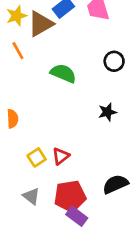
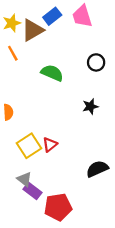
yellow square: (37, 157) -> (29, 146), size x1.5
red pentagon: (70, 196) -> (58, 207), moved
purple rectangle: (77, 216) -> (32, 191), moved

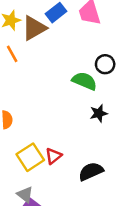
green semicircle: (52, 73) -> (84, 81), moved
black semicircle: (97, 169) -> (91, 171), moved

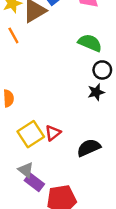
black circle: (105, 64) -> (102, 70), moved
green semicircle: (84, 81) -> (90, 43), moved

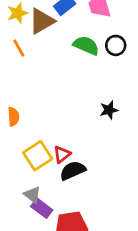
green semicircle: (90, 43) -> (86, 45), moved
black circle: (102, 70) -> (116, 45), moved
black semicircle: (89, 148) -> (73, 171), moved

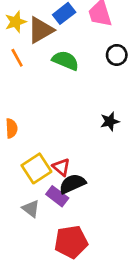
green semicircle: (86, 45) -> (65, 61), moved
red triangle: (62, 154) -> (61, 167), turned -42
purple rectangle: (42, 208) -> (57, 196), moved

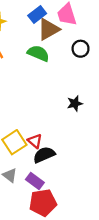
brown triangle: (41, 30) -> (49, 29), moved
purple rectangle: (57, 196) -> (35, 181), moved

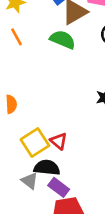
black semicircle: (44, 155) -> (47, 168), moved, turned 30

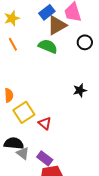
yellow square: (35, 142) -> (24, 112), moved
black semicircle: (47, 168) -> (14, 143), moved

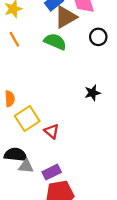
gray triangle: (23, 153) -> (26, 166), turned -32
purple rectangle: (45, 158) -> (52, 172), turned -63

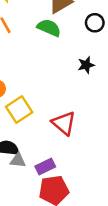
black star: (92, 93) -> (86, 65), moved
red triangle: (52, 131) -> (64, 123), moved, size x1.5

